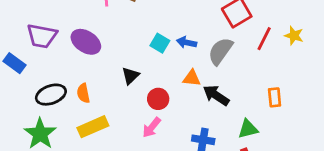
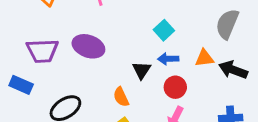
blue arrow: (187, 42) -> (168, 59), moved
cyan square: (160, 43) -> (164, 30), turned 30
orange semicircle: (83, 93) -> (121, 97), moved

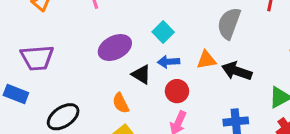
purple ellipse: (88, 46) -> (115, 47), moved, turned -44
black triangle: (142, 70) -> (141, 74), turned -30

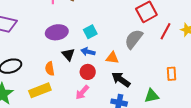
black arrow: (237, 71) -> (121, 80), moved

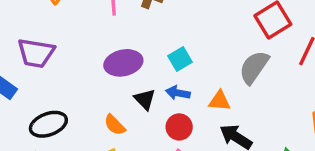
orange semicircle: (50, 69) -> (115, 125), turned -32

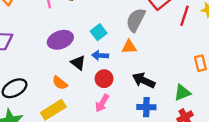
gray semicircle: (254, 67) -> (136, 20), moved
orange triangle: (220, 101) -> (129, 47), moved

